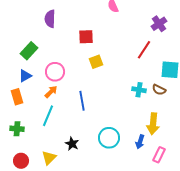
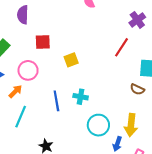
red square: (86, 37) -> (43, 42), moved
cyan cross: (139, 90) -> (81, 97), moved
orange arrow: (51, 92) -> (15, 91), moved
cyan circle: (109, 138) -> (98, 125), moved

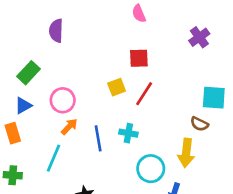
red square: (43, 42) -> (139, 58), moved
red line: (122, 47) -> (144, 94), moved
orange arrow: (15, 91) -> (69, 127), moved
yellow arrow: (131, 125) -> (186, 153), moved

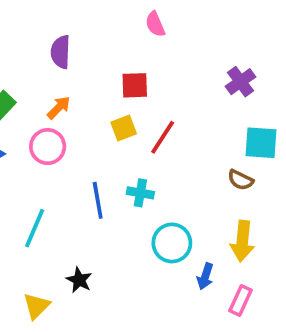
purple semicircle: (56, 31) -> (61, 52), moved
purple cross: (199, 37) -> (241, 82), moved
red square: (139, 58) -> (135, 85), moved
orange arrow: (69, 127) -> (59, 108), moved
yellow arrow: (186, 153) -> (242, 241), moved

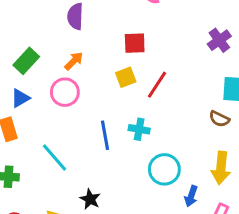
cyan line: (35, 228) -> (54, 158), turned -64

